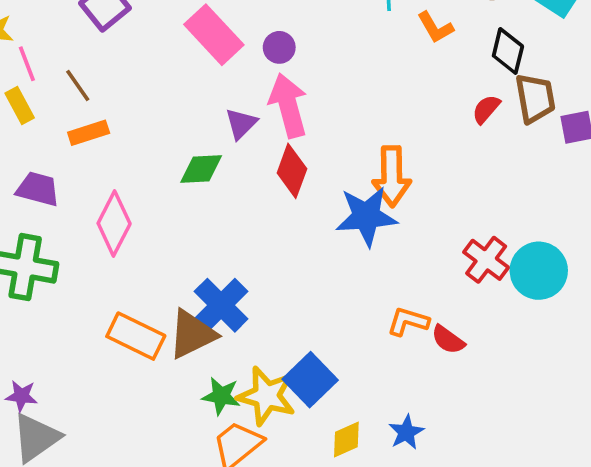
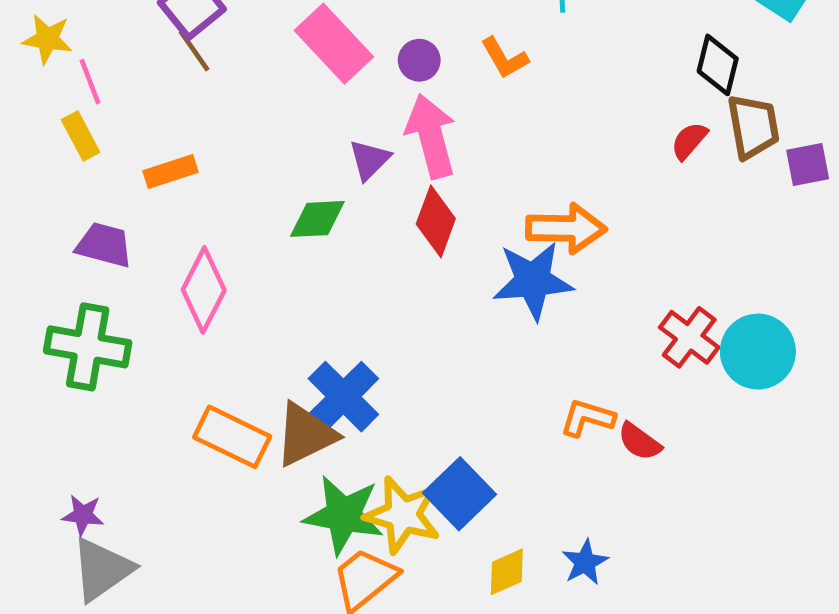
orange L-shape: (435, 27) -> (504, 58), moved
brown line: (78, 86) -> (194, 51), moved
orange arrow: (392, 176) -> (566, 228), turned -88
green star: (221, 396) -> (343, 515), size x1.6

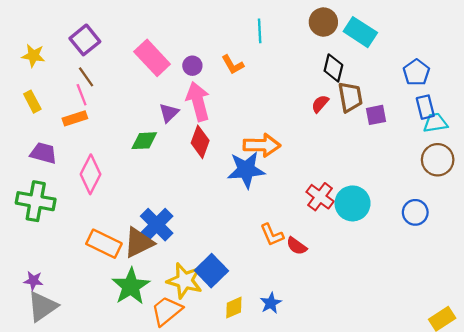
yellow star: (47, 39) -> (33, 56), moved
brown line: (194, 51) -> (86, 77), moved
pink line: (90, 82) -> (82, 95), moved
orange L-shape: (587, 418) -> (272, 235), turned -130
green star: (343, 515) -> (131, 286), moved, turned 30

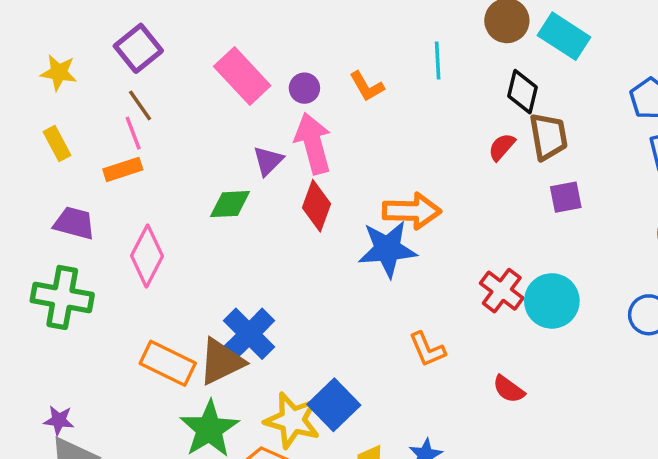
cyan line: (260, 31) -> (438, 60), moved
purple square: (376, 115) -> (566, 197), moved
red semicircle: (297, 246) -> (509, 389), moved

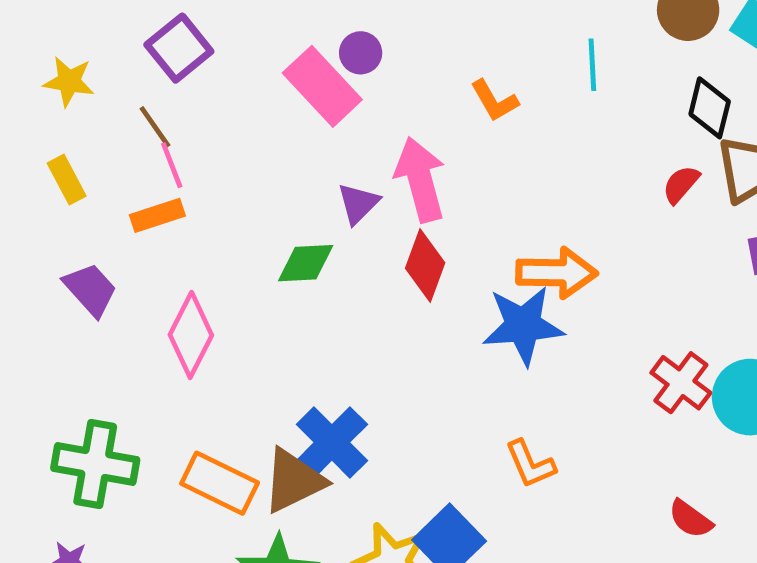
purple circle: (304, 88) -> (361, 53), moved
brown line: (140, 105) -> (155, 127), moved
purple trapezoid: (74, 223) -> (90, 289), turned 33
green cross: (62, 297) -> (95, 464), moved
orange L-shape: (427, 349) -> (530, 464), moved

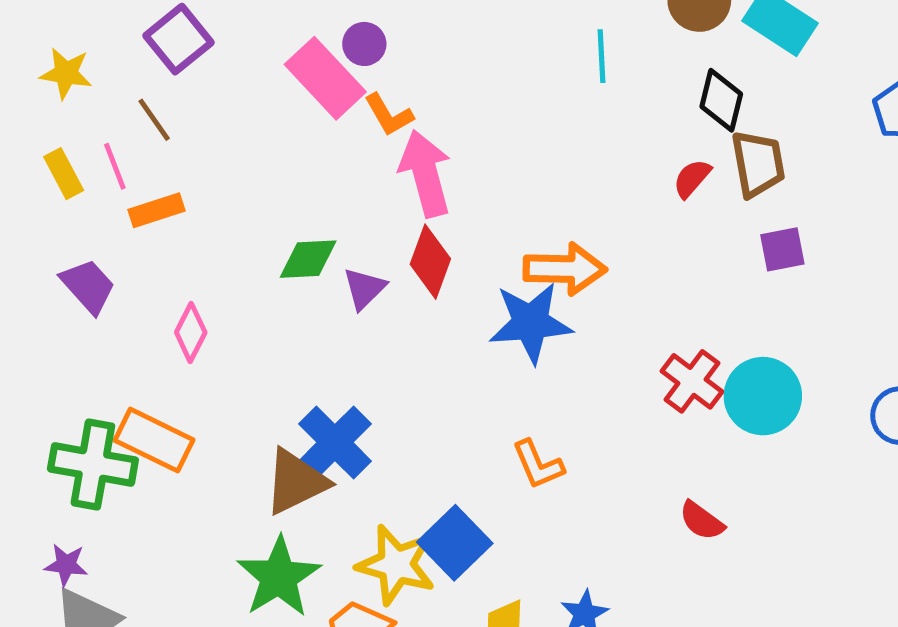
orange L-shape: (494, 101) -> (389, 115), moved
pink line: (172, 165) -> (115, 166), moved
purple triangle: (358, 203) -> (364, 288), moved
pink diamond: (191, 335) -> (191, 332), size x0.7
orange rectangle: (220, 483) -> (154, 440), moved

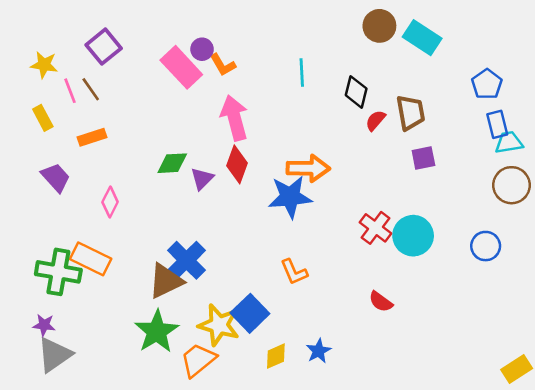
cyan line: (601, 56) -> (302, 73), moved
black diamond: (721, 100) -> (356, 92), moved
orange L-shape: (389, 115) -> (223, 65), moved
pink line: (115, 166) -> (70, 91), moved

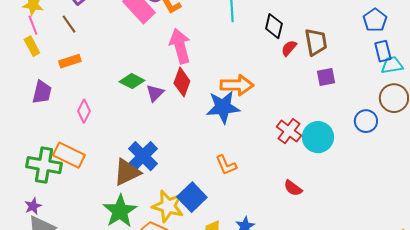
pink line: (70, 91) -> (33, 25), moved
green diamond: (172, 163) -> (132, 81), turned 30
purple trapezoid: (56, 177) -> (42, 92), turned 55
blue circle: (486, 246) -> (366, 121), moved
purple star: (44, 325) -> (33, 206), turned -30

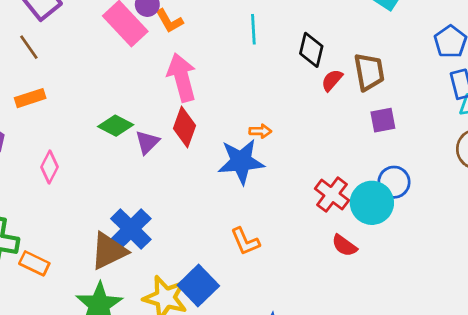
orange arrow: (237, 85) -> (260, 131), size x0.5
blue circle: (366, 121) -> (394, 182), moved
orange rectangle: (69, 155) -> (34, 263), moved, size x0.7
red semicircle: (293, 188) -> (344, 246), moved

